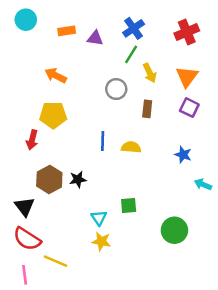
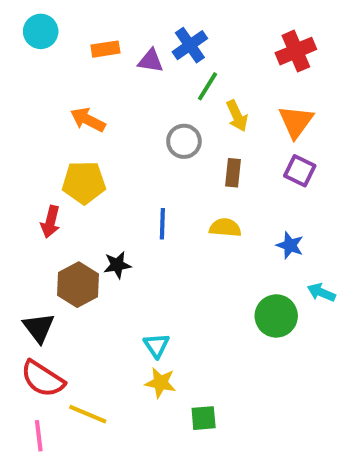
blue cross: (134, 28) -> (190, 45), moved
yellow semicircle: (131, 147) -> (225, 228), moved
black star: (78, 179) -> (117, 265), moved
green square: (129, 205) -> (204, 418), moved
green circle: (174, 230) -> (276, 316), moved

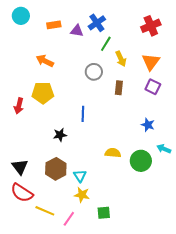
red arrow: (50, 222) -> (19, 106), moved
yellow semicircle: (225, 228) -> (113, 153), moved
brown hexagon: (78, 285) -> (56, 169), moved
pink line: (39, 436) -> (69, 219), moved, turned 42

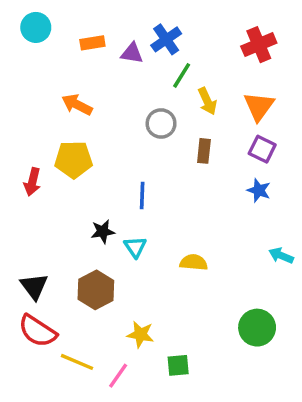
blue star: (148, 125) -> (259, 190), moved
green circle: (141, 161) -> (257, 328), moved
cyan triangle: (80, 176) -> (135, 247), moved

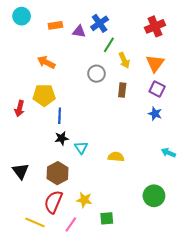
blue line: (142, 196) -> (60, 116), moved
red semicircle: (38, 331) -> (53, 202), moved, turned 80
yellow line: (77, 362) -> (35, 222), moved

